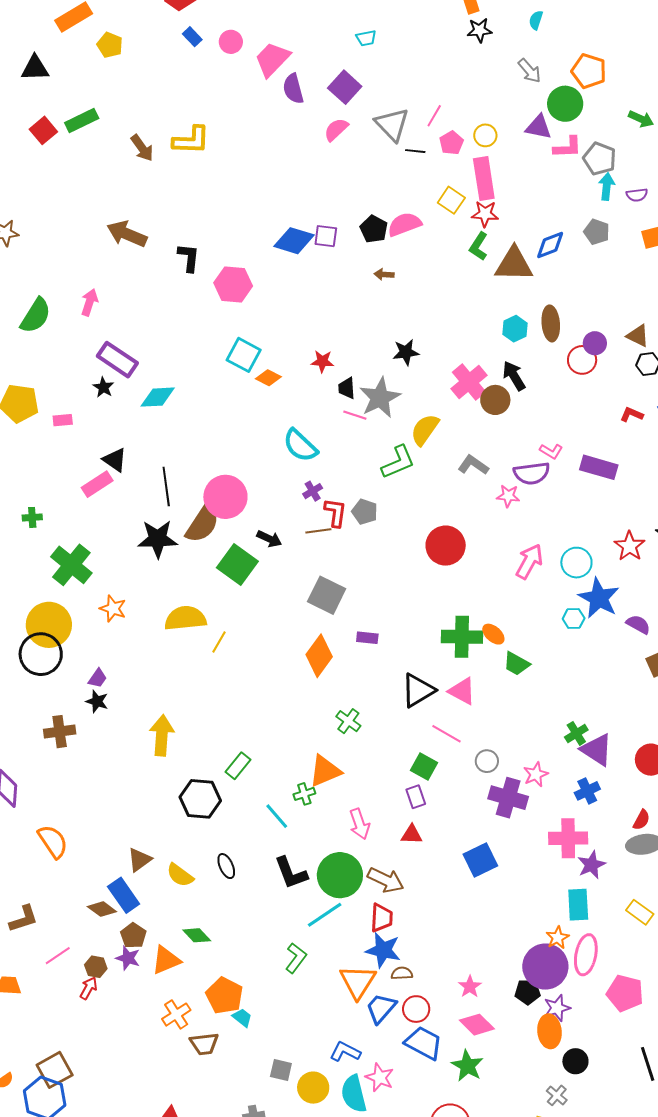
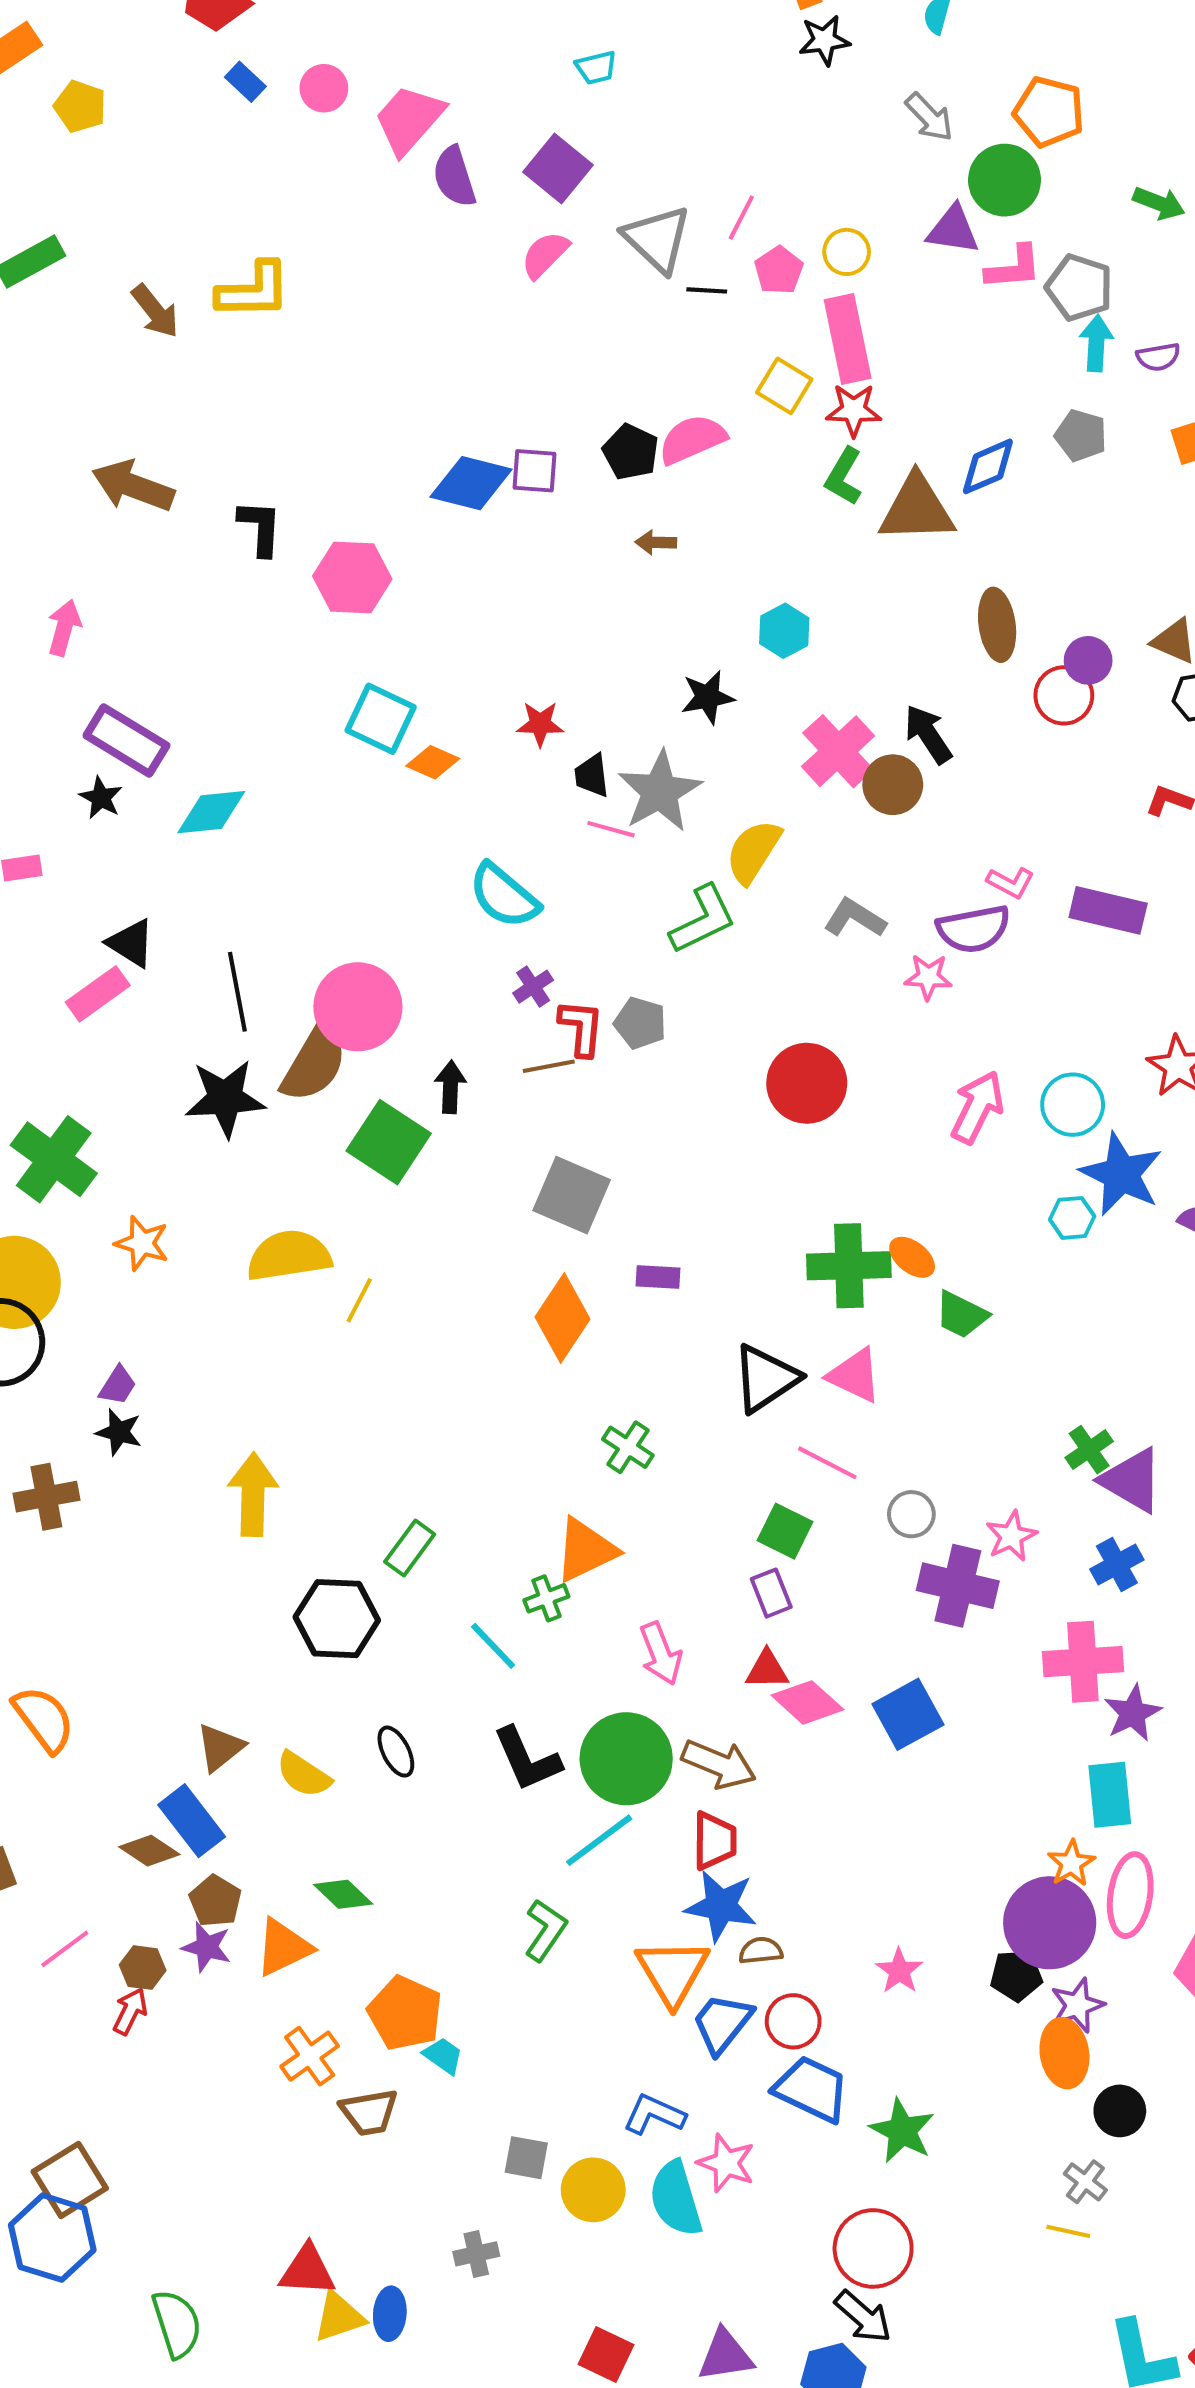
cyan hexagon: (515, 329) -> (784, 631), moved
black arrow: (269, 539) -> (450, 1087), turned -110
pink diamond: (477, 1025) -> (807, 1702), moved

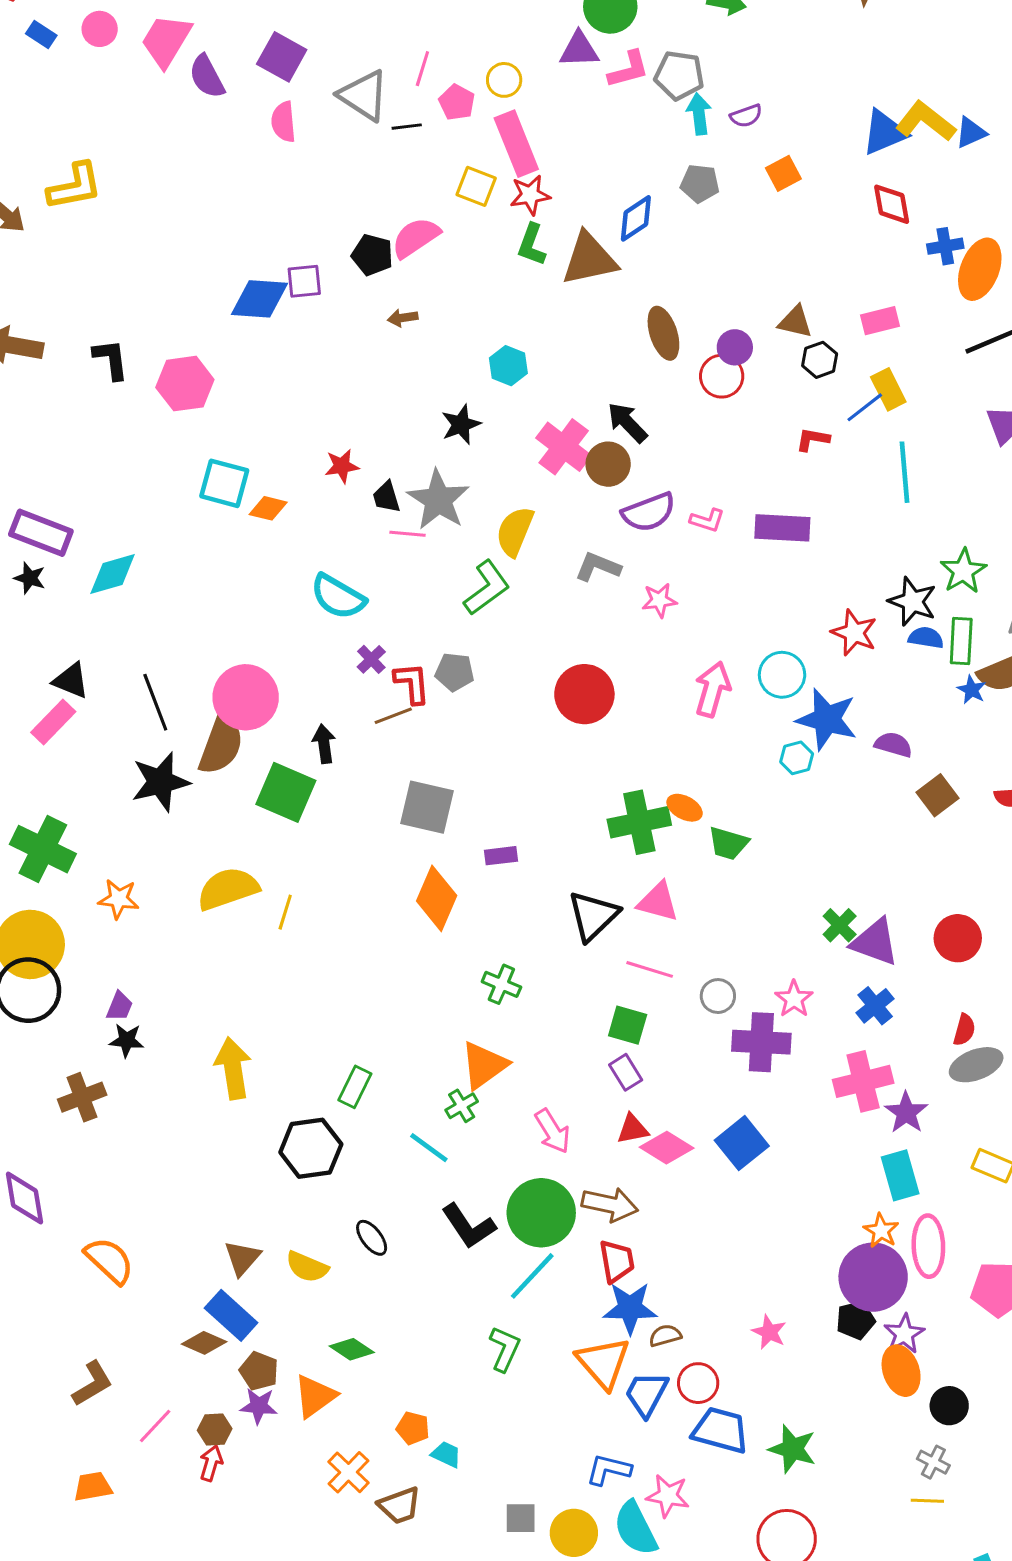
pink semicircle: (545, 255) -> (283, 122), turned -39
purple semicircle: (973, 929) -> (649, 512), moved
orange pentagon: (405, 2013) -> (413, 1428), size x0.6

